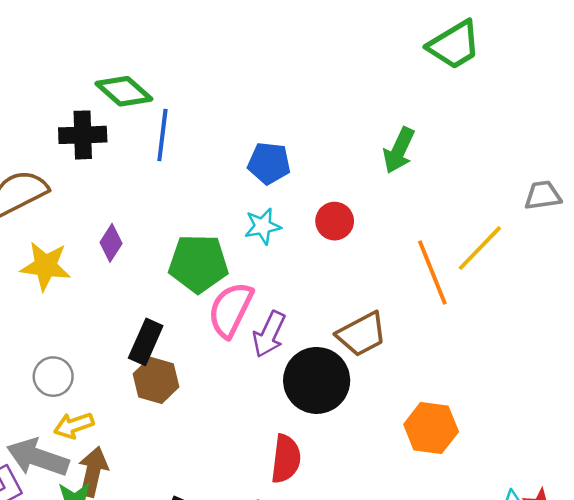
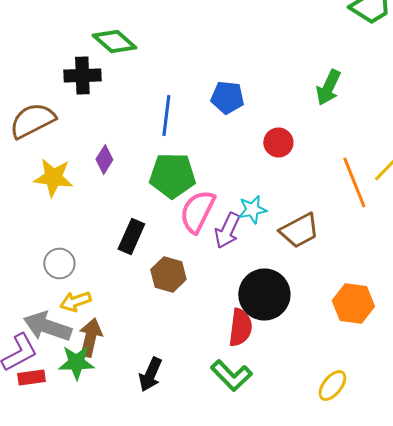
blue line: (162, 135) -> (166, 116), moved
cyan star: (263, 226) -> (252, 210), moved
brown hexagon: (156, 380) -> (168, 274), moved
black circle: (317, 380) -> (264, 294), moved

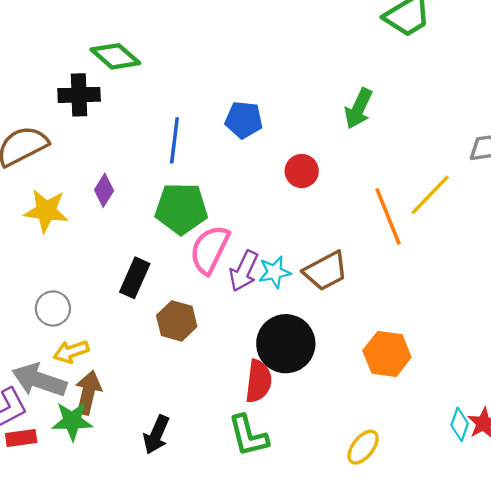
cyan star: (252, 210) -> (274, 272), moved
green L-shape: (231, 376) -> (248, 436), turned 30

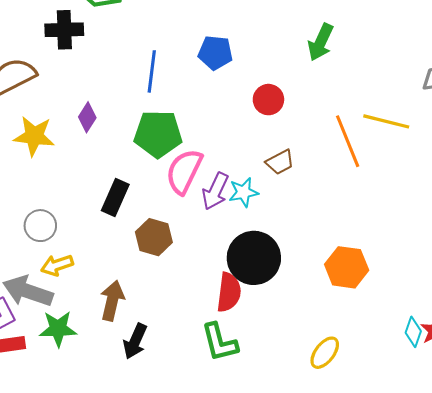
yellow line: (430, 195) -> (386, 121), turned 60
brown trapezoid: (326, 271) -> (280, 162), moved, size x0.7
brown arrow: (88, 393) -> (112, 301), moved

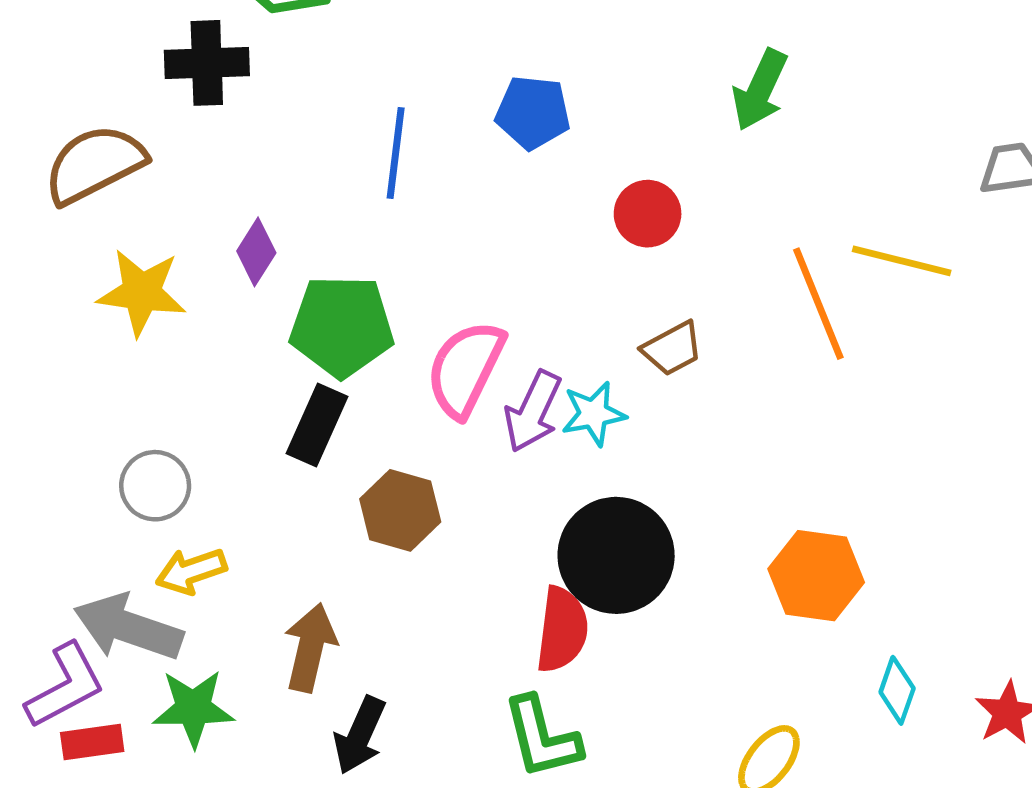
green pentagon: (158, 134) -> (342, 326), moved
cyan diamond: (413, 332) -> (897, 690), moved

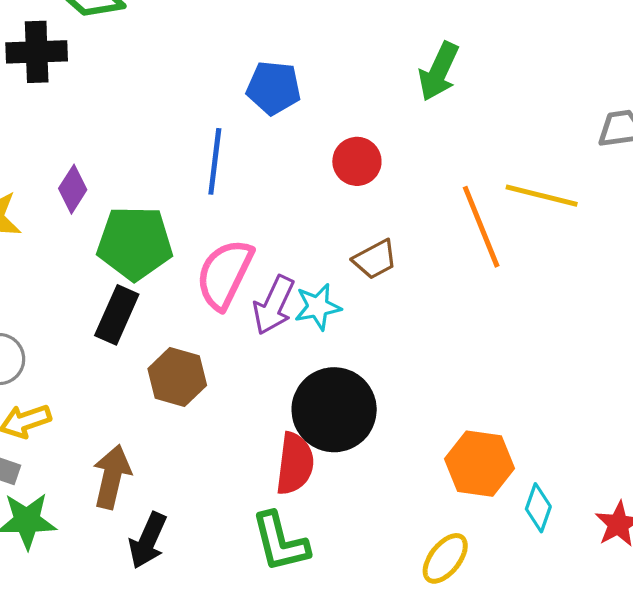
blue line: (396, 153) -> (215, 161), moved
orange hexagon: (816, 576) -> (479, 464), moved

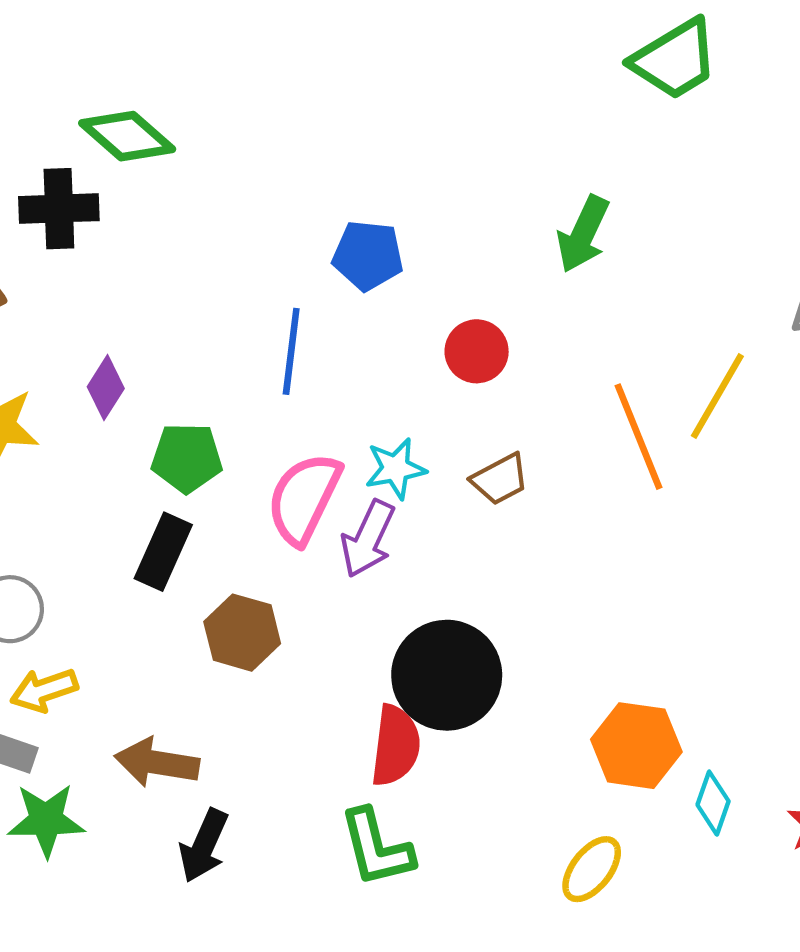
yellow line: (542, 196) -> (717, 396), turned -74
green pentagon: (135, 243) -> (187, 458), size x0.7
cyan star: (318, 307) -> (396, 469), moved
brown arrow: (112, 477) -> (157, 763), turned -94

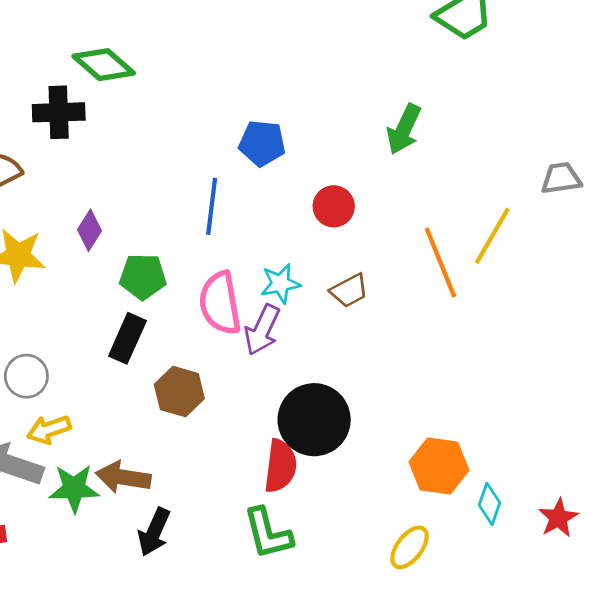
pink semicircle: (304, 498) -> (220, 303), turned -36
green star: (46, 820) -> (74, 488), moved

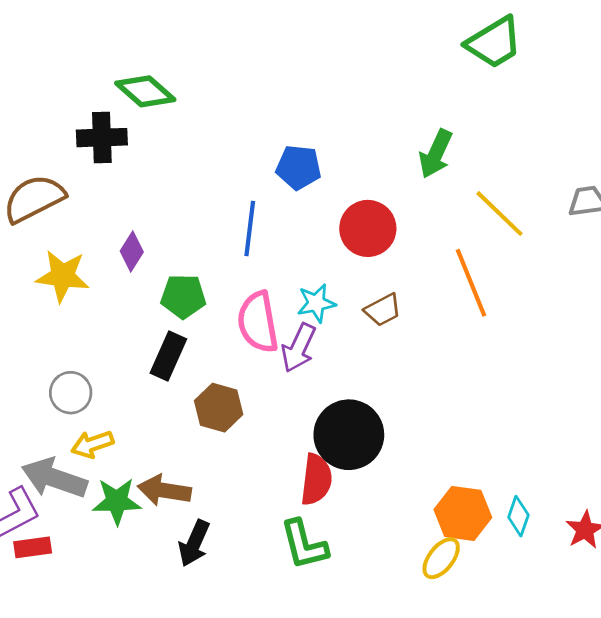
red circle: (334, 206) -> (368, 228), size x1.4
yellow line: (492, 236) -> (499, 214), moved, turned -76
orange hexagon: (439, 466) -> (463, 513), moved

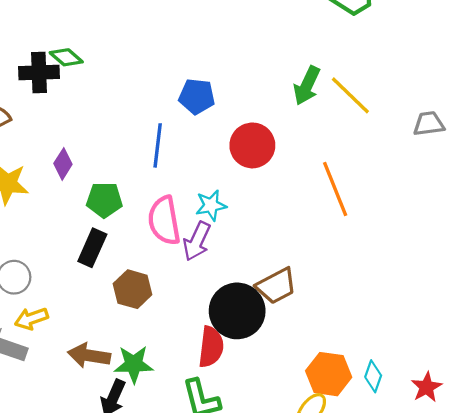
green diamond: (145, 91) -> (66, 57), moved, size x0.7
yellow line: (499, 214) -> (350, 95), moved
brown trapezoid: (383, 310) -> (276, 286), moved, size x1.4
green star: (117, 501) -> (134, 364), moved

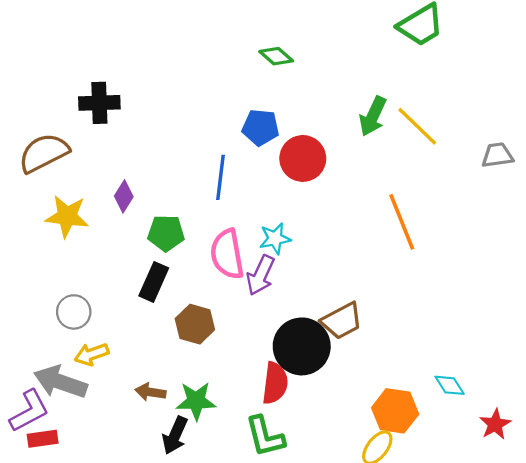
green diamond: (66, 57) -> (276, 56), moved
red circle: (252, 145) -> (303, 158), moved
brown arrow: (89, 356) -> (150, 392), size x0.7
cyan diamond: (373, 376) -> (450, 385), moved, turned -52

